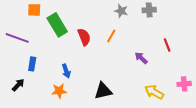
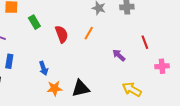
green rectangle: (57, 25) -> (34, 22), size x0.6
pink cross: (184, 84) -> (162, 66), moved
orange star: (59, 91) -> (55, 88), moved

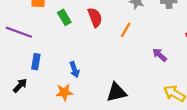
red semicircle: (62, 34) -> (95, 17), moved
orange star: (55, 88) -> (64, 92), moved

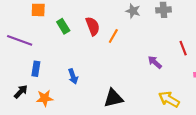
orange line: (126, 30) -> (113, 36), moved
orange star: (64, 92) -> (45, 98), moved

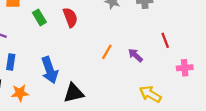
orange line: (113, 36) -> (107, 52), moved
blue arrow: (73, 76) -> (50, 70), size x1.6
black triangle: (113, 98) -> (74, 93), moved

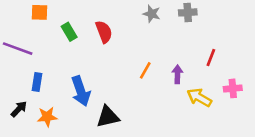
red line: (165, 40) -> (211, 58), turned 42
purple arrow: (135, 55) -> (177, 74), turned 49
yellow arrow: (150, 94) -> (199, 97), moved

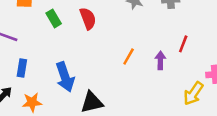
red line: (211, 58) -> (183, 44), moved
yellow arrow: (199, 97) -> (193, 93), moved, turned -85

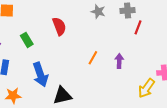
green rectangle: (54, 18) -> (27, 40), moved
red line: (183, 44) -> (138, 27), moved

